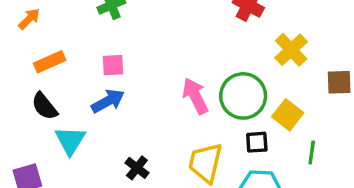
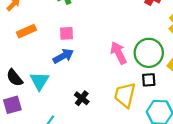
black semicircle: (45, 106) -> (15, 78), moved
black square: (257, 142) -> (149, 80), moved

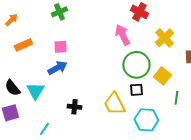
pink arrow: (118, 53) -> (122, 35), moved
yellow trapezoid: (125, 95) -> (114, 104), turned -40
black cross: (82, 98) -> (74, 107), turned -32

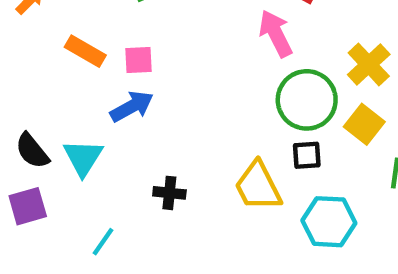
yellow cross: (164, 38) -> (369, 64), moved
orange rectangle: (23, 45) -> (85, 51), moved, turned 54

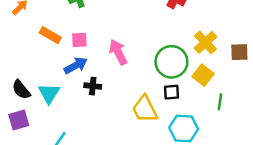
pink arrow: (276, 33) -> (118, 52), moved
black cross: (169, 193) -> (93, 86), moved

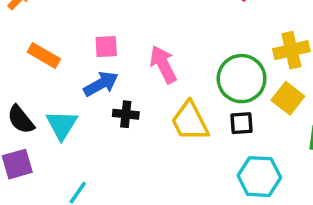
orange rectangle: (50, 35) -> (44, 55), moved
yellow cross: (205, 42) -> (291, 50), turned 30
yellow trapezoid: (145, 109) -> (190, 121), moved

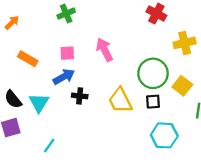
yellow cross: (291, 50) -> (185, 43), moved
pink arrow: (163, 64) -> (104, 50), moved

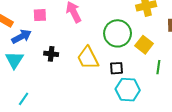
blue arrow: (64, 77) -> (21, 36), moved
black square: (153, 102) -> (116, 68), moved

